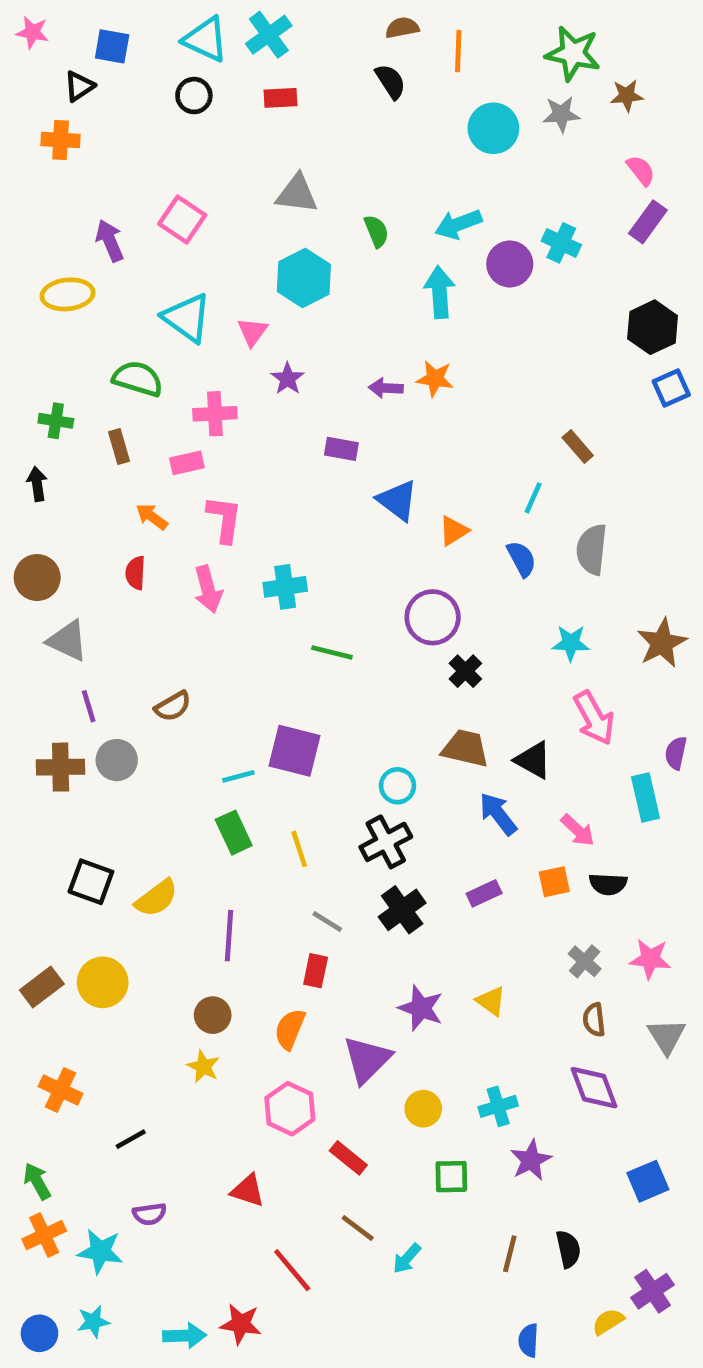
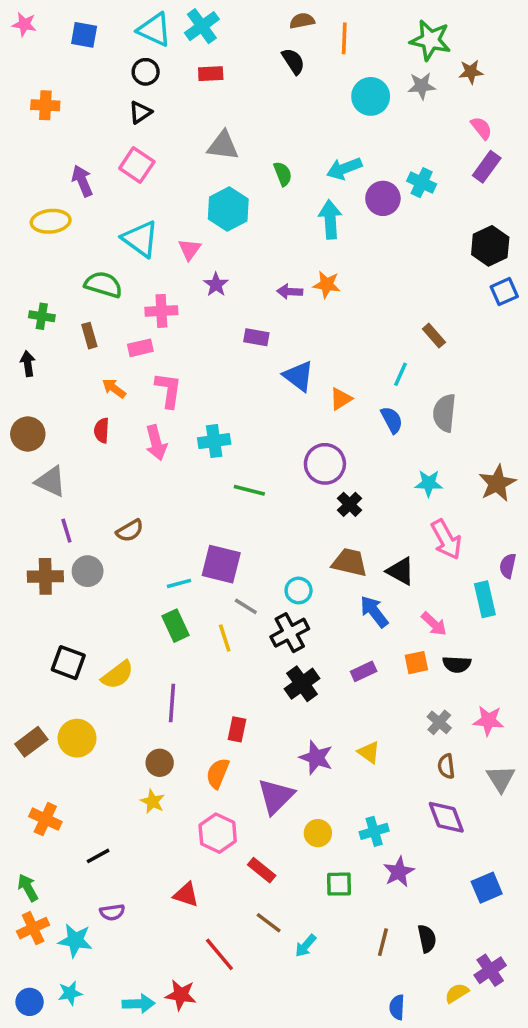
black triangle: (79, 86) -> (140, 112), moved
gray line: (327, 921) -> (246, 606), moved

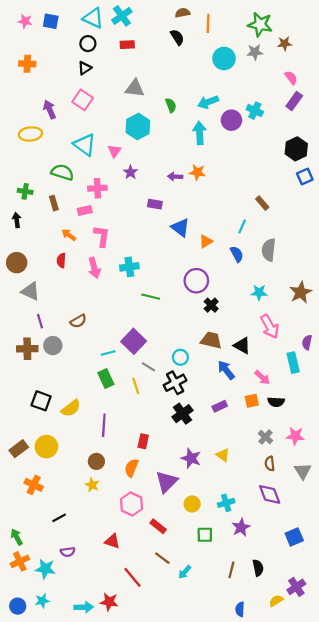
pink star: (24, 24) -> (25, 21), moved
purple square: (221, 564) -> (134, 341), turned 30
orange cross: (45, 819) -> (34, 485), moved

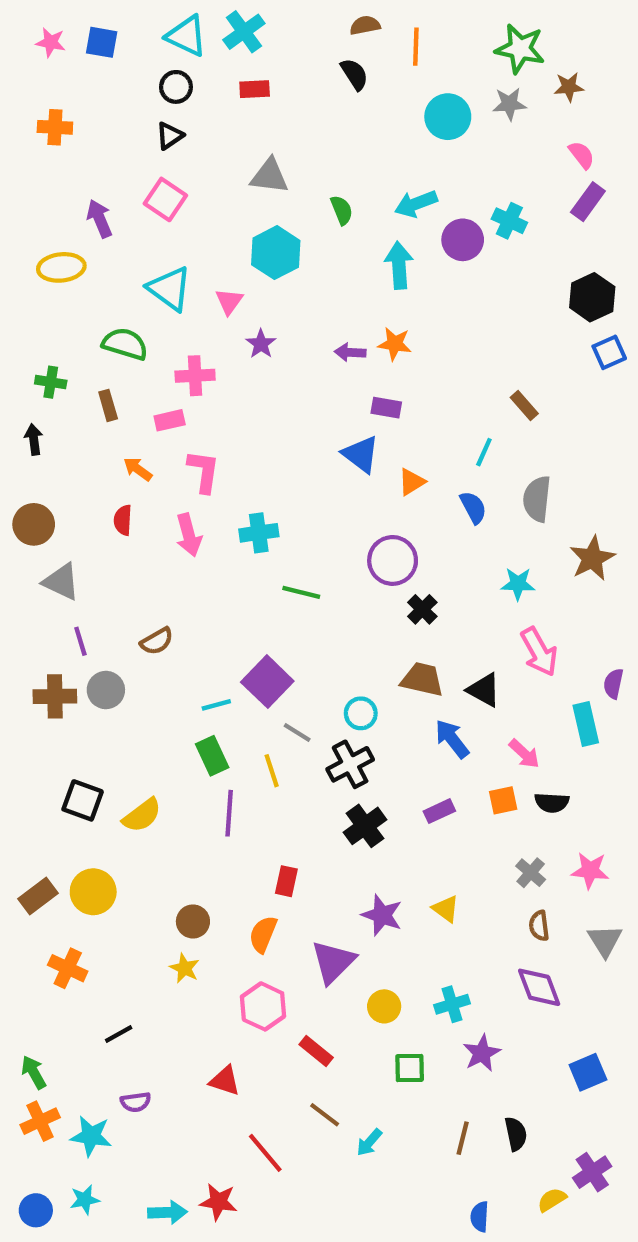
purple rectangle: (155, 204) -> (386, 408), moved
brown star: (301, 292) -> (592, 558), moved
purple line: (104, 425) -> (229, 813), moved

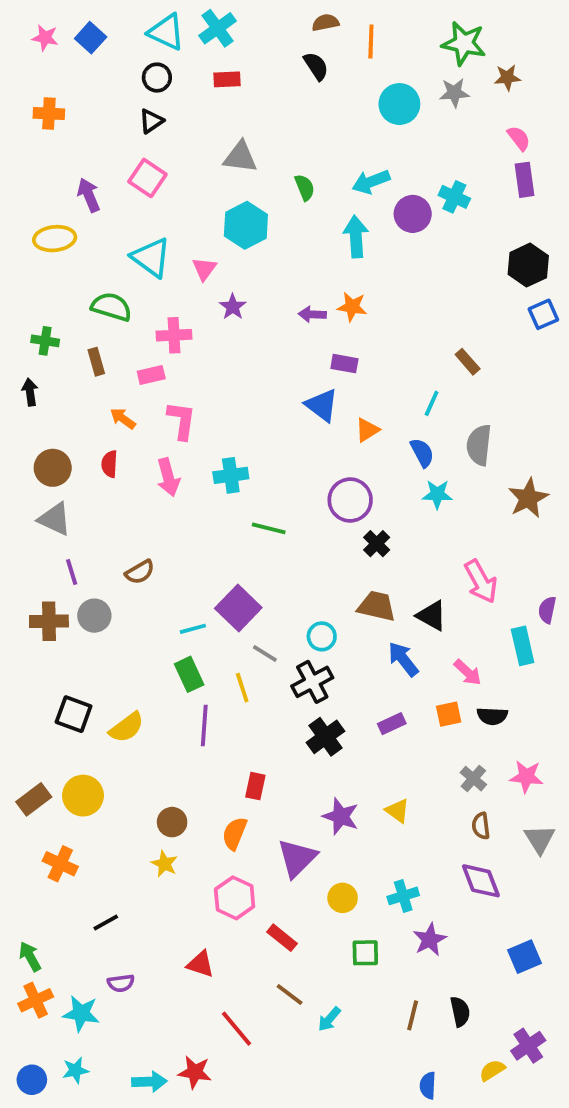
blue square: (102, 42) -> (91, 38), turned 32
purple rectangle: (588, 202) -> (524, 180), turned -44
brown circle: (34, 524) -> (53, 468), moved
cyan star: (518, 584) -> (437, 494), moved

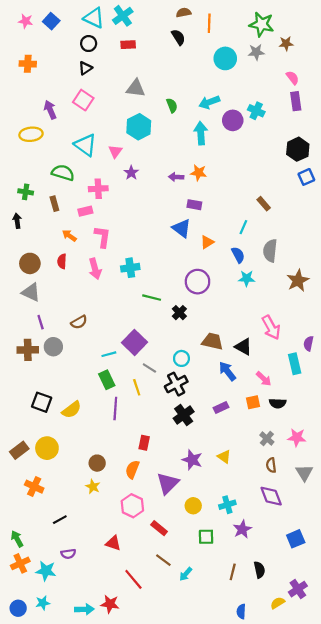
black cross: (377, 544) -> (179, 313), moved

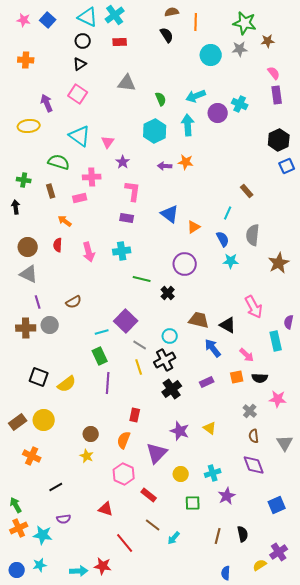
cyan hexagon: (139, 127) -> (155, 131), moved
purple rectangle: (194, 205) -> (127, 218), moved
pink L-shape: (102, 237) -> (133, 191), moved
yellow line: (137, 387) -> (139, 367), moved
pink star: (297, 437) -> (278, 399), moved

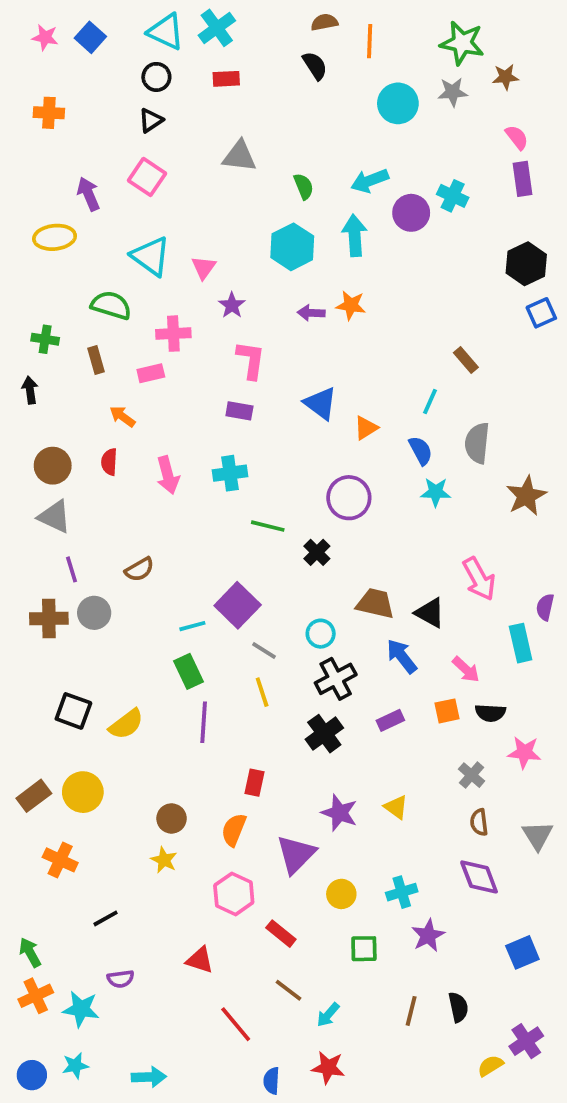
black cross: (165, 360) -> (336, 679), moved
red star: (103, 566) -> (328, 1068), moved
blue semicircle: (226, 573) -> (272, 1081), moved

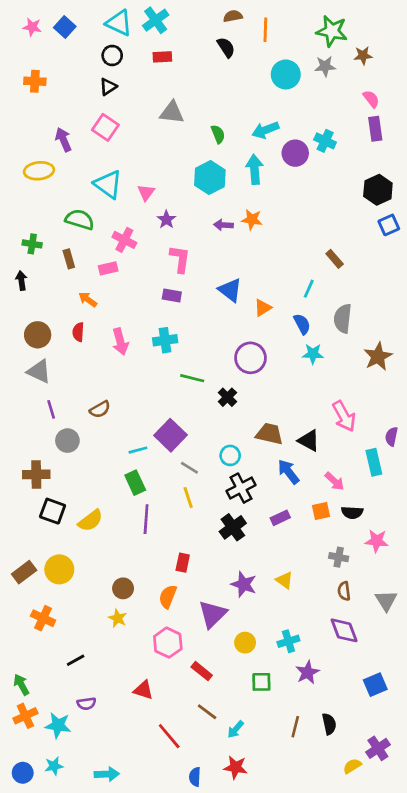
pink cross: (173, 334) -> (124, 240), turned 30
brown cross: (49, 618) -> (36, 474), moved
gray cross: (472, 775) -> (339, 557), turned -30

